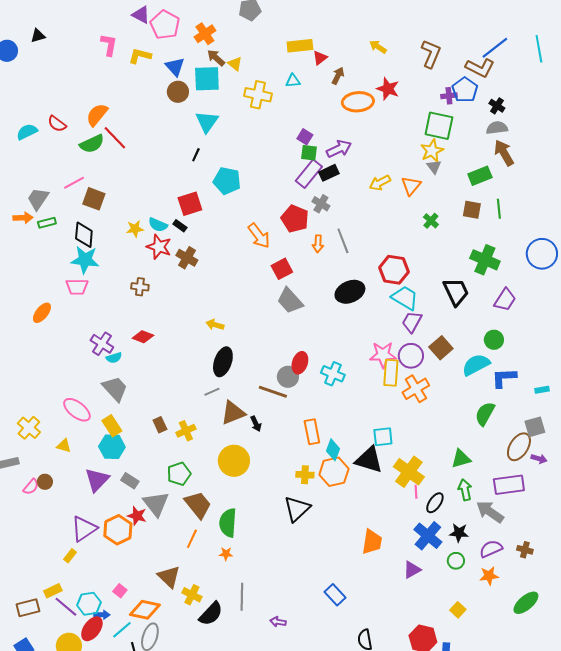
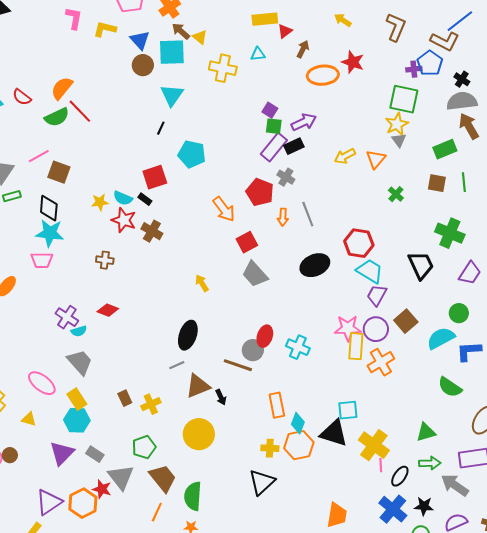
gray semicircle: (497, 128) -> (462, 101), size x1.4
yellow arrow: (215, 325) -> (202, 283), moved, turned 42
green semicircle: (485, 414) -> (450, 387), turned -85
green arrow: (465, 490) -> (430, 463), turned 100

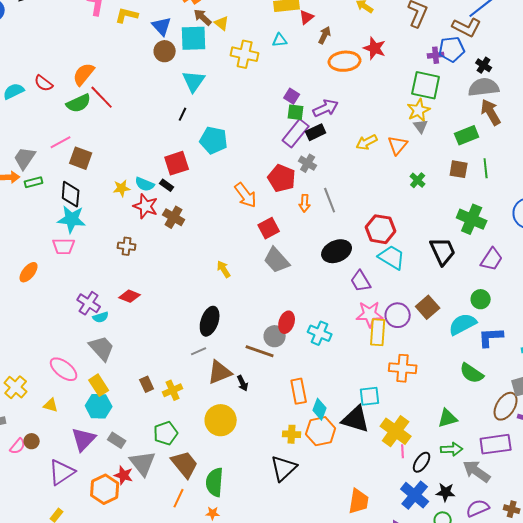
blue pentagon: (430, 63) -> (452, 49), turned 30
purple trapezoid: (377, 295) -> (361, 281), moved, turned -60
orange cross: (381, 362) -> (403, 368), moved, turned 36
purple triangle: (49, 502) -> (62, 472), moved

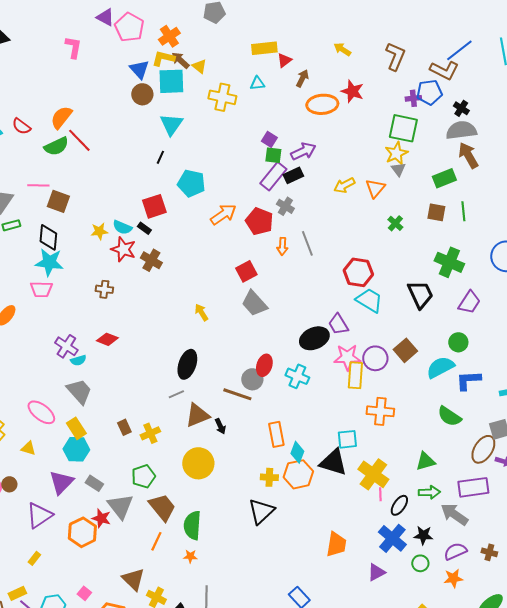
yellow L-shape: (127, 15) -> (163, 58), moved
pink line: (61, 142) -> (38, 185), turned 30
orange arrow: (246, 195) -> (223, 214), moved, turned -88
black ellipse: (337, 251) -> (314, 338), moved

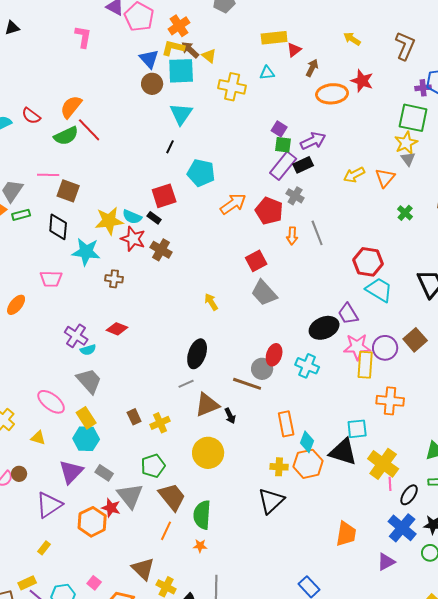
yellow star: (99, 231) -> (109, 221), size x1.6
cyan star: (49, 262) -> (86, 252), moved

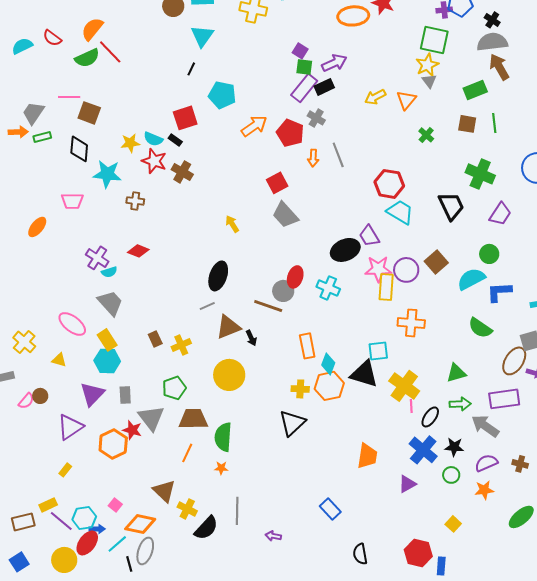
yellow star: (109, 221) -> (130, 143), size x0.7
gray rectangle: (104, 473) -> (125, 395), turned 54
brown trapezoid: (172, 497) -> (193, 419), turned -52

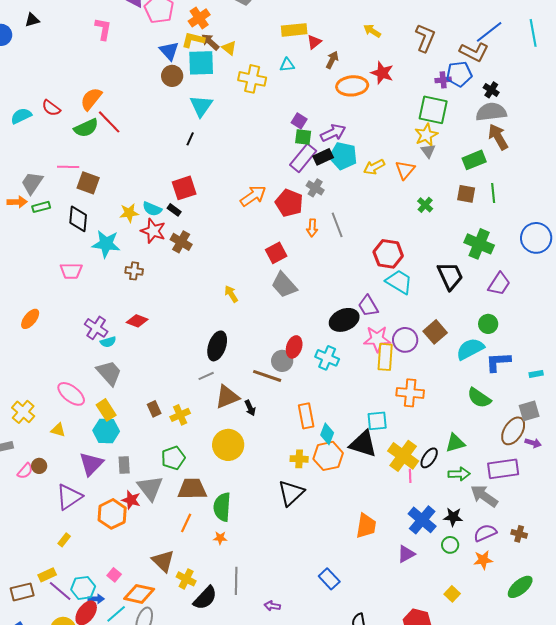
cyan pentagon: (222, 95) -> (343, 156), moved
orange ellipse: (37, 227) -> (30, 319), moved
black ellipse: (430, 417) -> (429, 458), moved

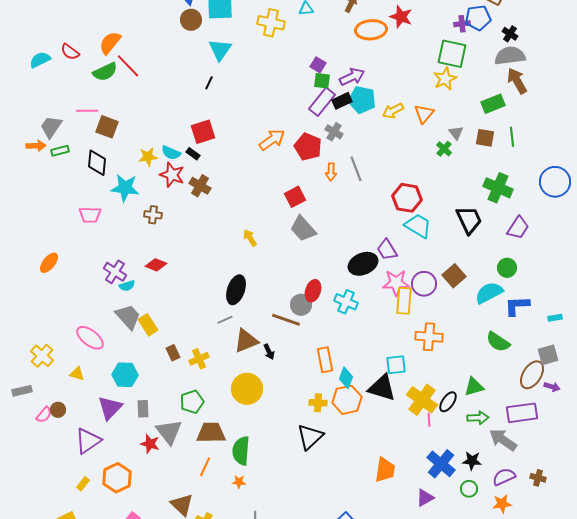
gray triangle: (428, 151) -> (456, 133), moved
yellow rectangle: (106, 410) -> (148, 325), moved
orange hexagon: (112, 514) -> (117, 478), moved

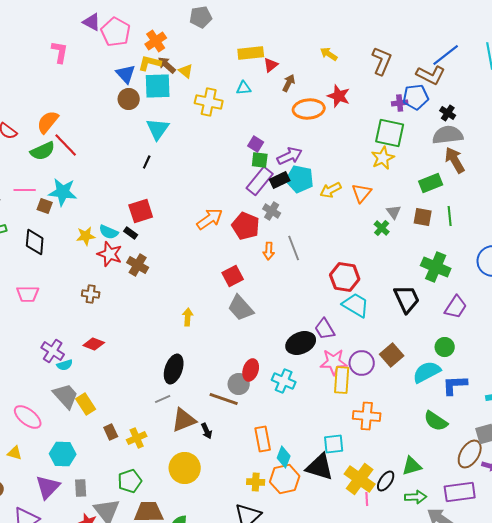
brown square: (107, 127) -> (45, 206), size x0.7
cyan star: (125, 188) -> (63, 192), moved
yellow arrow: (250, 238) -> (188, 317), turned 36

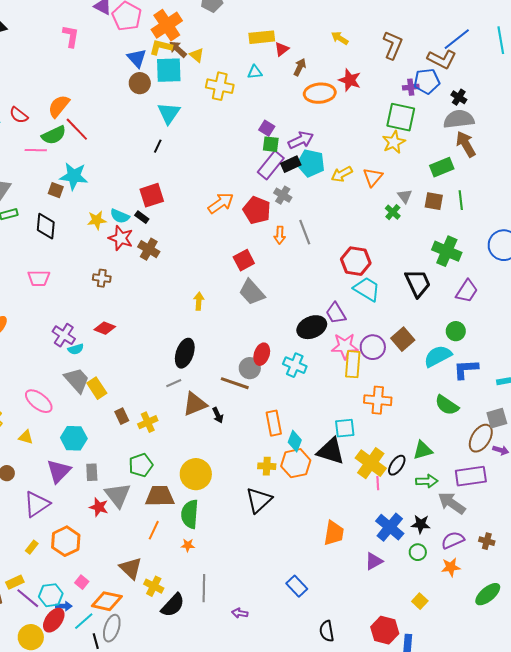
orange cross: (156, 41) -> (167, 25), size x1.4
pink line: (25, 190) -> (36, 150), moved
yellow circle: (185, 468) -> (196, 474), moved

